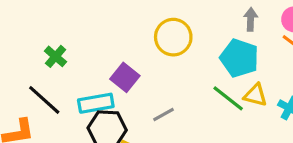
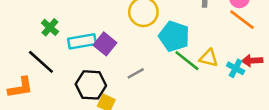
cyan pentagon: (239, 58) -> (174, 36), moved
cyan rectangle: (96, 103) -> (82, 41), moved

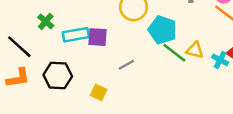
purple square: (105, 44) -> (97, 37), turned -35
black line: (41, 62) -> (19, 47), moved
black hexagon: (91, 85) -> (58, 76), moved

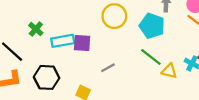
cyan pentagon: (162, 30) -> (152, 26), moved
yellow triangle: (195, 50) -> (169, 71), moved

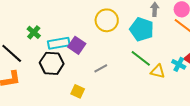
purple square: (82, 43) -> (77, 45), turned 30
black hexagon: (47, 77) -> (52, 63), moved

